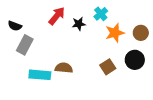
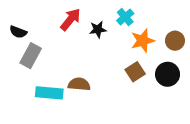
brown square: (108, 67) -> (135, 72), moved

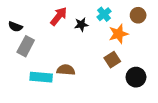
brown circle: (175, 41) -> (138, 15), moved
black circle: (168, 74) -> (136, 77), moved

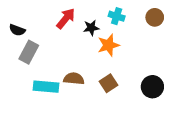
cyan cross: (104, 14) -> (117, 16), turned -32
orange star: (118, 34) -> (108, 45), moved
brown square: (112, 60) -> (108, 83), moved

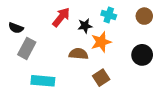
brown semicircle: (74, 79) -> (78, 54), moved
black circle: (152, 87) -> (142, 55), moved

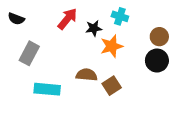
brown circle: (144, 16) -> (159, 37), moved
black semicircle: (16, 28) -> (16, 19), moved
brown semicircle: (78, 54) -> (87, 75), moved

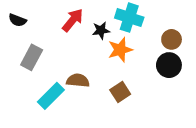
cyan cross: (120, 16) -> (129, 18), size x1.5
brown semicircle: (87, 75) -> (78, 80), moved
cyan rectangle: (47, 89) -> (51, 96), turned -50

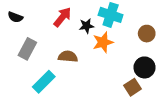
black circle: (169, 65) -> (145, 67), moved
brown semicircle: (78, 80) -> (68, 57), moved
brown square: (120, 92) -> (132, 87), moved

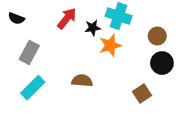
brown semicircle: (68, 57) -> (82, 81), moved
black circle: (145, 67) -> (162, 63), moved
cyan rectangle: (44, 82) -> (33, 88), moved

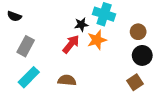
red arrow: (67, 18) -> (71, 44), moved
brown semicircle: (82, 81) -> (67, 80), moved
brown square: (142, 94) -> (135, 82), moved

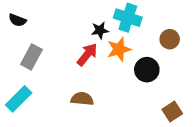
black circle: (142, 55) -> (147, 70), moved
cyan rectangle: (29, 77) -> (19, 99), moved
brown square: (135, 82) -> (172, 112), moved

